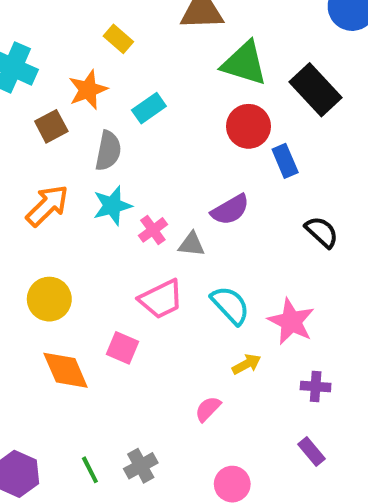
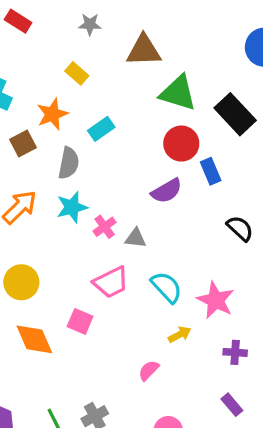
purple semicircle: (230, 210) -> (167, 191), moved

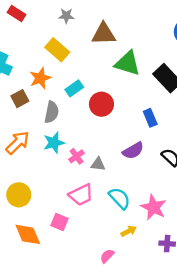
yellow rectangle: (77, 73) -> (57, 50), size x1.5
red circle: (181, 144) -> (101, 104), moved
purple semicircle: (167, 191) -> (133, 151), moved

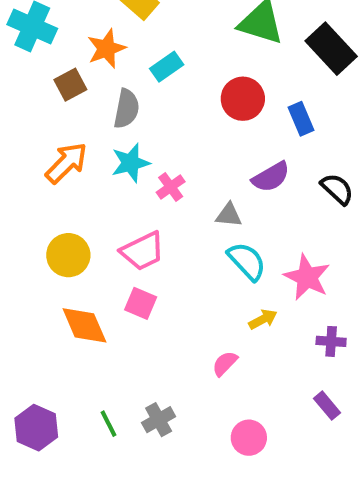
red circle: (101, 104) -> (243, 99), moved
gray triangle: (98, 164) -> (229, 215), moved
pink trapezoid: (81, 195) -> (143, 251), moved

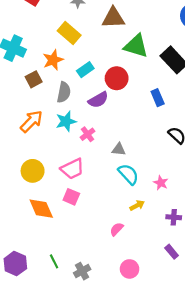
red circle: (243, 99) -> (117, 78), moved
purple semicircle: (271, 177) -> (98, 100), moved
pink star: (307, 277) -> (161, 183), size x0.6
gray cross: (159, 420) -> (82, 271), moved

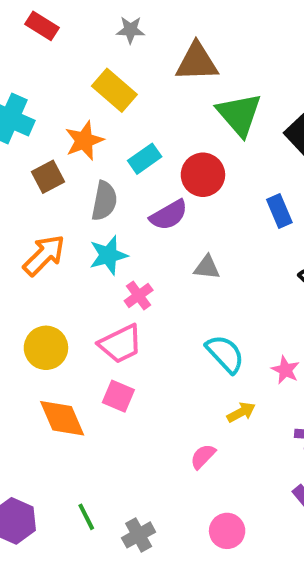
green triangle: (136, 46) -> (239, 114), turned 32
pink cross: (88, 134) -> (139, 295), moved
gray triangle: (119, 149) -> (207, 267), moved

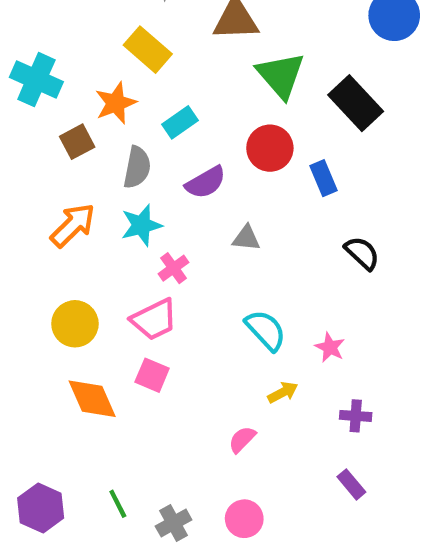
red circle: (203, 175) -> (270, 148), moved
pink circle: (227, 531) -> (244, 519), moved

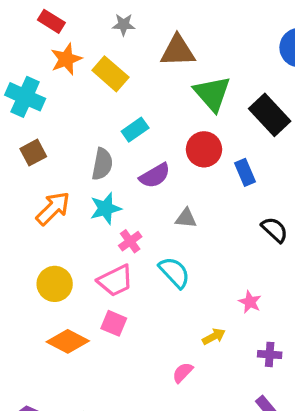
orange star: (116, 103) -> (66, 59), moved
brown square: (77, 142) -> (33, 153), moved
cyan semicircle: (266, 330) -> (174, 272), moved
orange diamond: (92, 399) -> (68, 341), turned -39

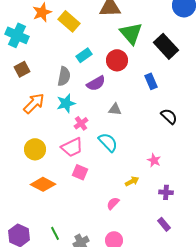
red circle: (204, 149) -> (117, 60), moved
pink square: (114, 323) -> (80, 172), moved

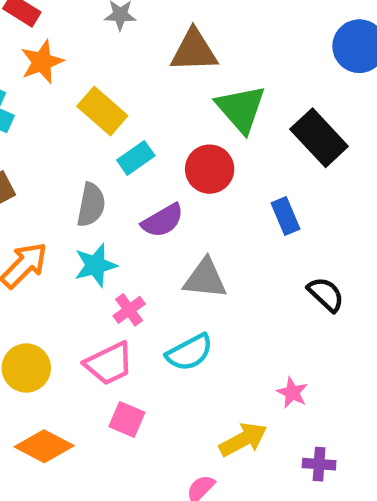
yellow rectangle: (69, 21) -> (102, 111), moved
gray triangle: (115, 109) -> (205, 279), size x1.5
cyan semicircle: (108, 142) -> (189, 352), turned 105
yellow arrow: (132, 181) -> (243, 440), size x1.5

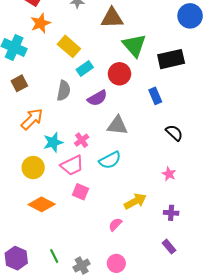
black rectangle: (319, 138) -> (171, 59), turned -60
cyan star: (96, 265) -> (53, 142), moved
pink star: (292, 393) -> (169, 174), moved

